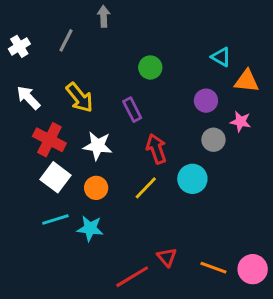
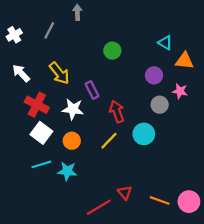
purple rectangle: (132, 110) -> (92, 90), moved

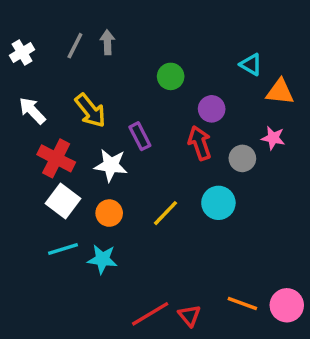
gray arrow: (77, 12) -> (107, 42), moved
purple circle: (154, 75) -> (212, 109), moved
red arrow: (117, 111) -> (200, 143), moved
red triangle: (125, 193) -> (189, 316), moved

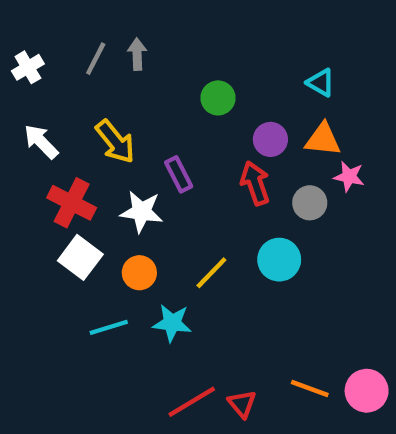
orange triangle: (280, 92) -> (323, 139), moved
cyan line: (63, 249) -> (109, 327), moved
cyan star: (102, 259) -> (172, 323), moved

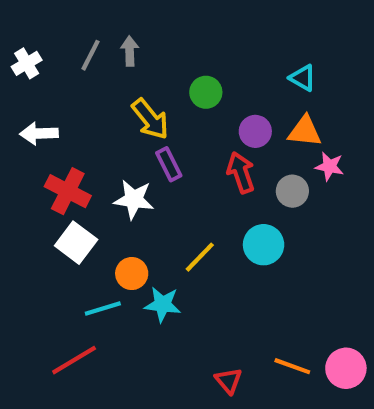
white arrow: (41, 142) -> (39, 133), turned -48
yellow arrow: (115, 142) -> (150, 119), moved
orange circle: (139, 273) -> (132, 274), moved
red line: (192, 402) -> (74, 360), moved

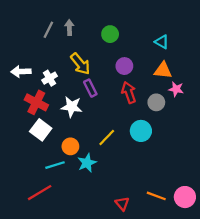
white cross: (27, 63) -> (50, 78), moved
green circle: (206, 92) -> (110, 34), moved
purple circle: (255, 131) -> (124, 66), moved
cyan star: (163, 304) -> (87, 163), turned -30

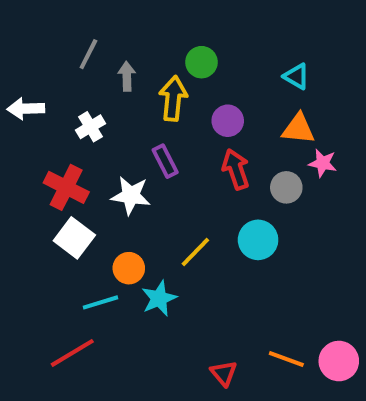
gray arrow: (69, 27) -> (127, 76), moved
yellow arrow: (80, 64) -> (173, 99), moved, turned -135
white arrow: (21, 72) -> (26, 109), moved
white cross: (50, 78) -> (90, 127), moved

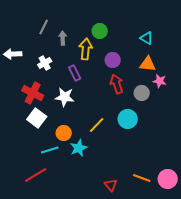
purple rectangle: (165, 161) -> (75, 73), moved

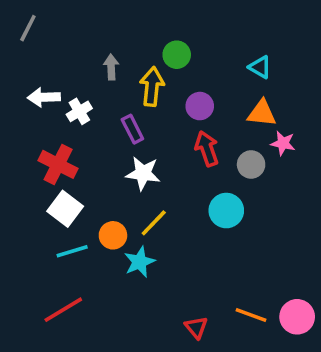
gray line: (44, 27) -> (28, 28), moved
white arrow: (13, 54) -> (44, 97), moved
white star: (65, 97) -> (143, 173), moved
yellow line: (97, 125) -> (154, 223), moved
cyan line: (50, 150) -> (72, 251), moved

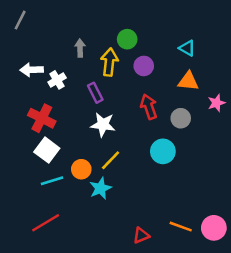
purple circle: (200, 106) -> (144, 66), moved
pink star: (283, 143) -> (216, 103), moved, turned -30
red triangle: (196, 327) -> (141, 235), turned 48

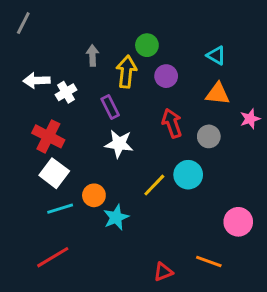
yellow line: (111, 160) -> (154, 185), moved
pink circle: (214, 228) -> (238, 222), moved

